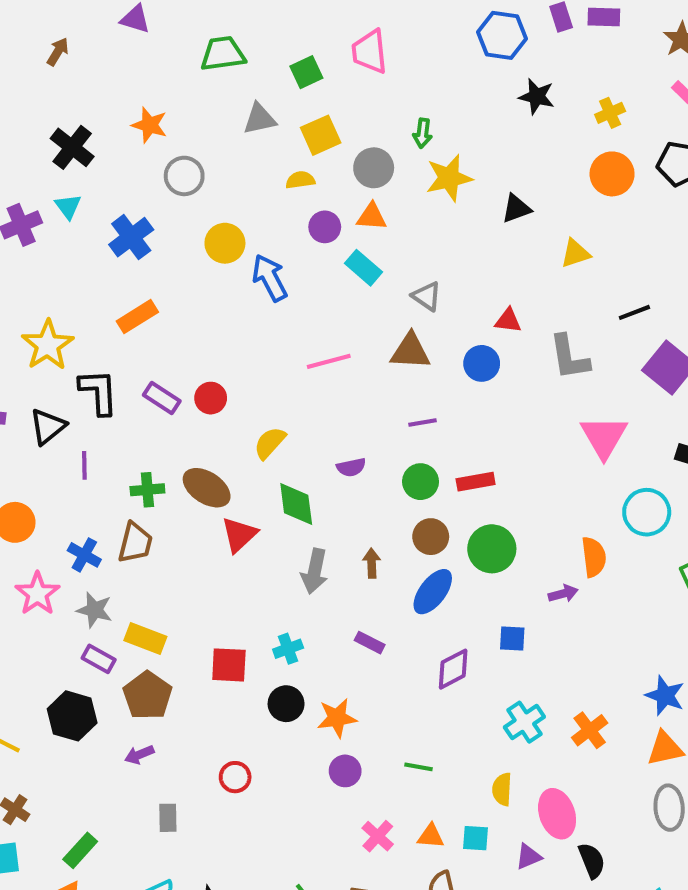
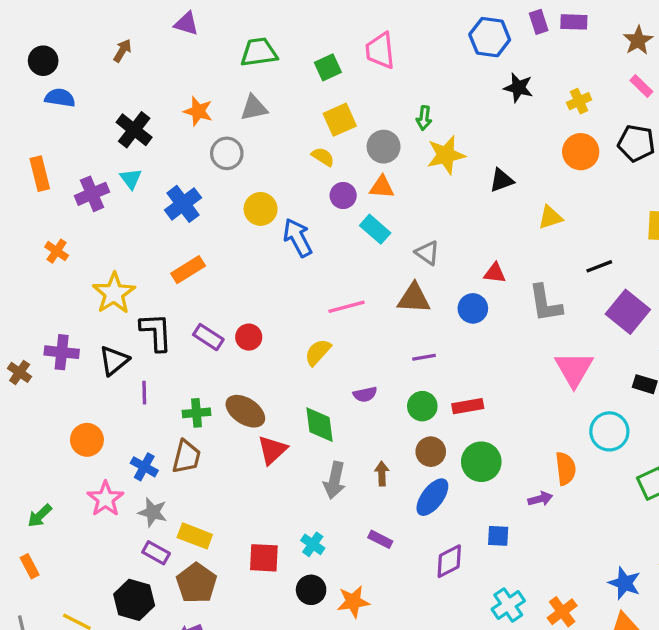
gray triangle: (260, 119) -> (254, 108), moved
yellow semicircle: (300, 180) -> (323, 157), turned 40
yellow semicircle: (270, 443) -> (318, 352), moved
cyan cross: (288, 649) -> (313, 544), turned -35

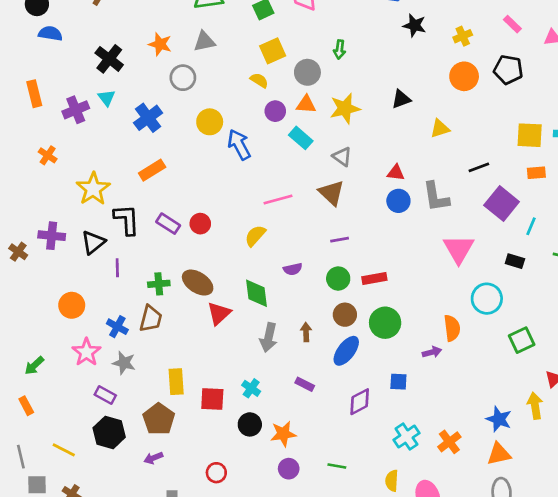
yellow star: (446, 155) -> (345, 108), moved
brown triangle: (414, 298) -> (332, 193), turned 40
blue circle: (473, 308) -> (398, 201), moved
yellow rectangle: (195, 536) -> (176, 382), moved, turned 65
purple rectangle: (156, 553) -> (105, 395), moved

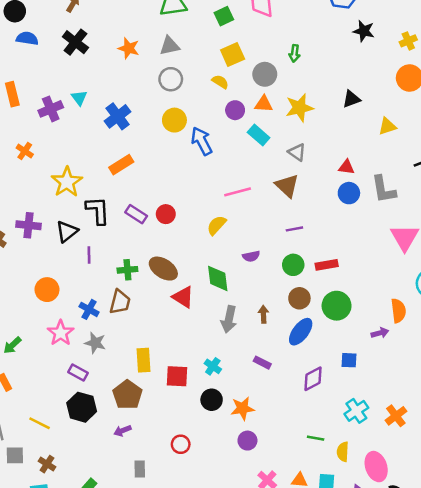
black cross: (109, 59) -> (75, 42), moved
gray circle: (183, 78) -> (171, 79), moved
red triangle: (219, 313) -> (183, 297), turned -45
green line: (337, 466) -> (316, 438), moved

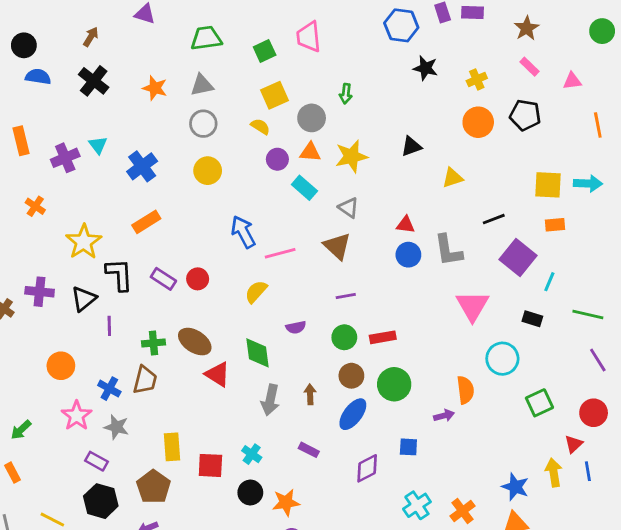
blue arrow: (202, 141) -> (243, 232), moved

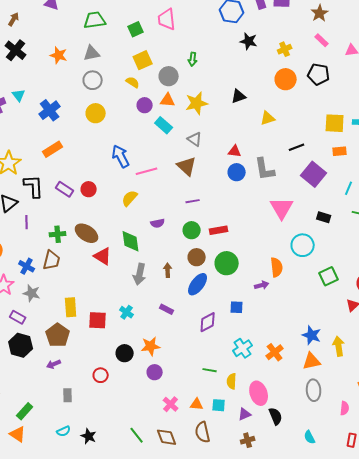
cyan line: (549, 282) -> (349, 188), moved
yellow arrow: (554, 473) -> (339, 346), moved
black circle: (250, 493) -> (125, 353), moved

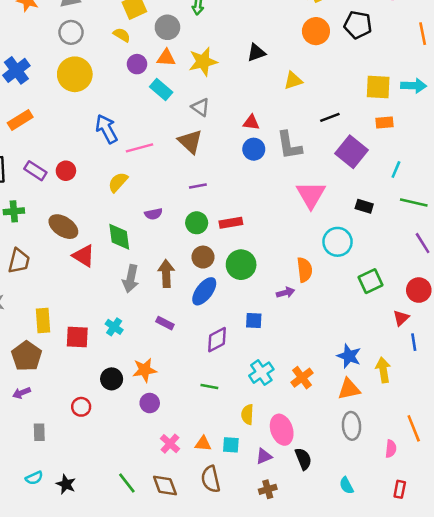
yellow circle: (96, 113) -> (75, 74), size x1.4
green cross: (58, 234) -> (14, 211), moved
brown arrow: (168, 270) -> (166, 274), size x1.5
green line: (210, 370) -> (209, 387), moved

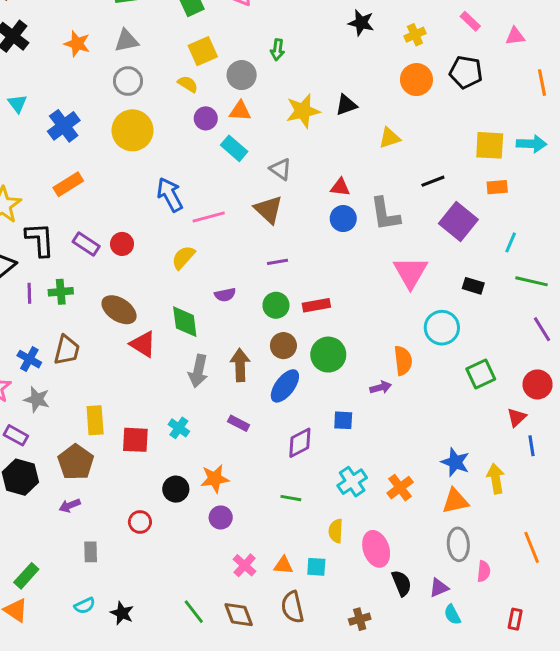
yellow star: (203, 62) -> (303, 111), moved
pink semicircle: (391, 449) -> (484, 571), moved
purple triangle: (264, 456) -> (439, 588), moved

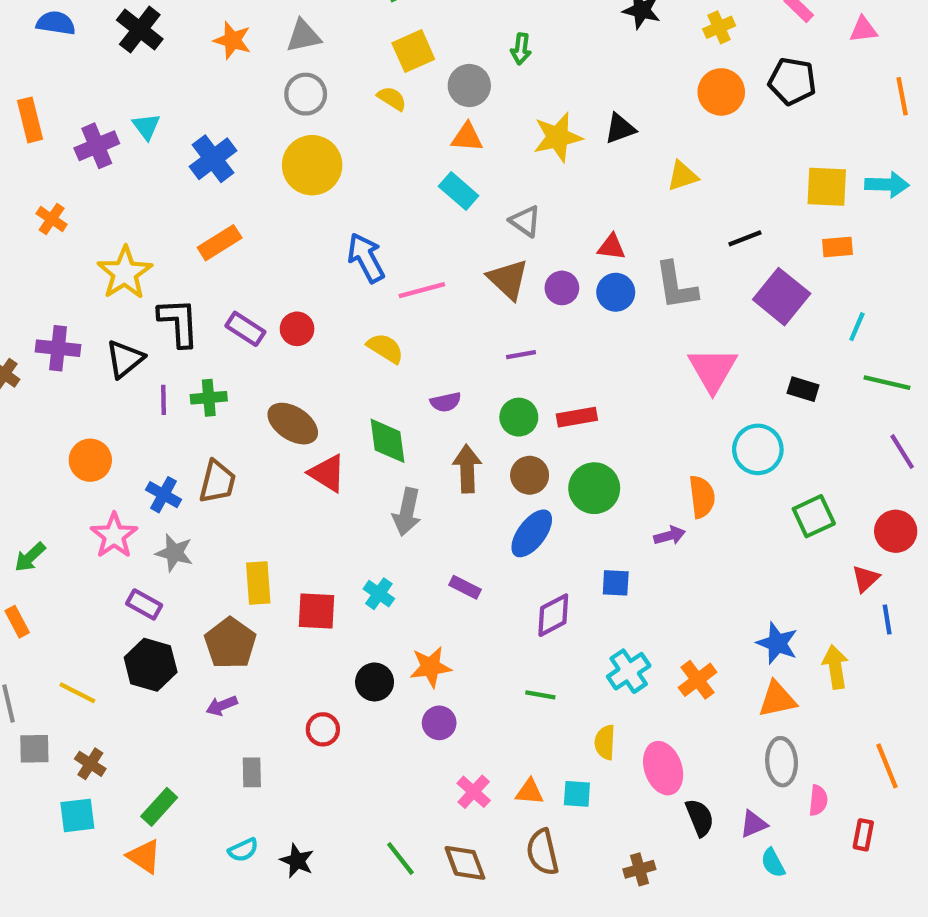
purple circle: (206, 118) -> (562, 288), moved
yellow semicircle: (183, 257) -> (385, 348), turned 80
brown arrow: (240, 365) -> (467, 469), moved
red rectangle: (515, 619) -> (863, 835), moved

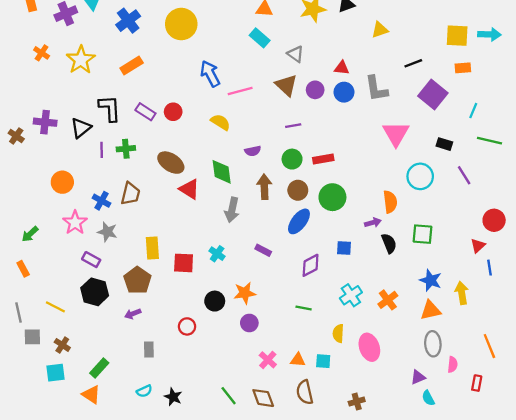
yellow star: (125, 273) -> (81, 60), moved
purple line: (902, 452) -> (464, 175), moved
green square: (814, 516) -> (422, 234), moved, turned 30
black semicircle: (700, 818) -> (389, 243), moved

